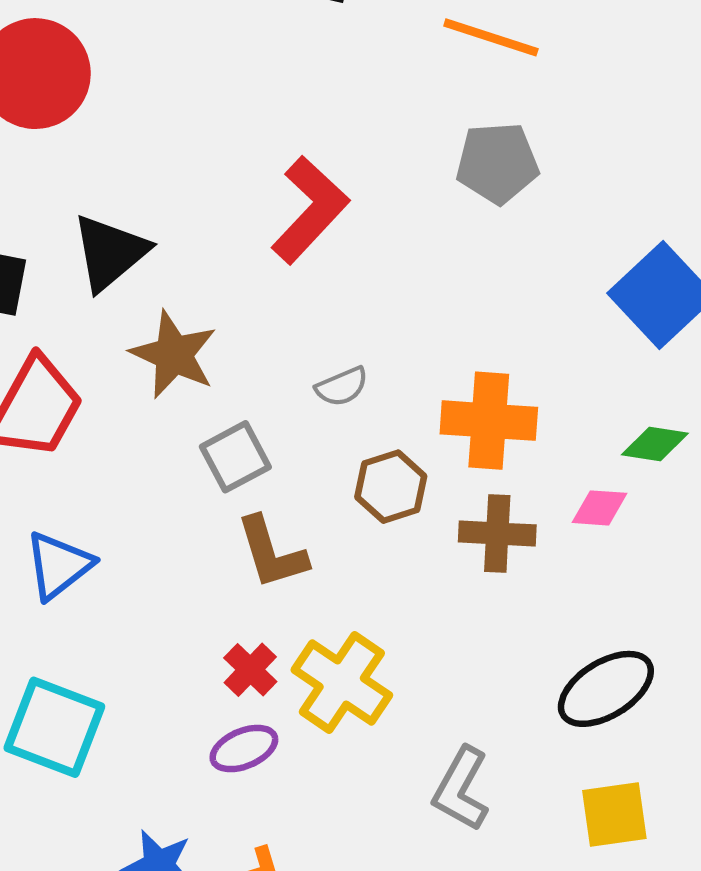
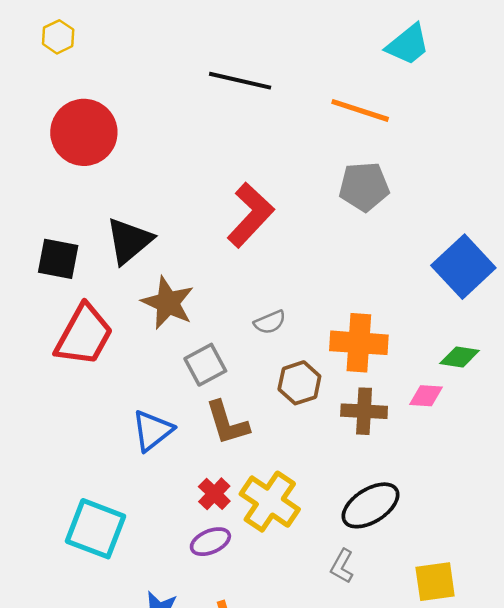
blue triangle: (59, 565) -> (152, 431), moved
black ellipse: (606, 689) -> (370, 505), moved
gray L-shape: (461, 789) -> (342, 566), size x0.7

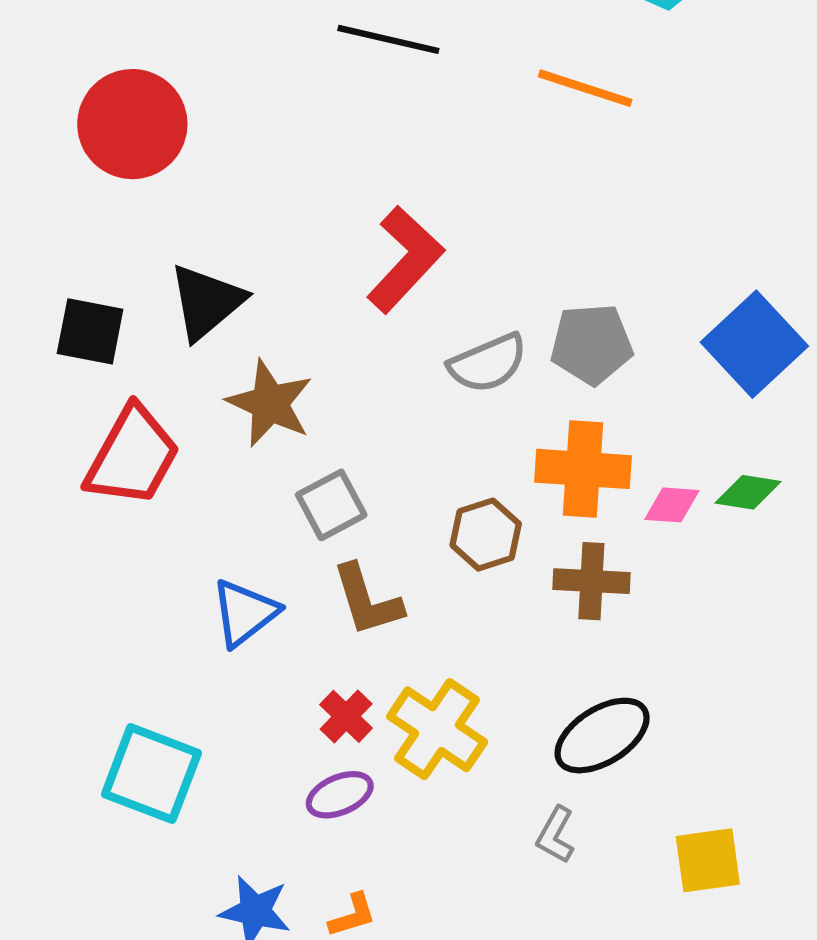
gray pentagon: (364, 187) -> (591, 344), moved
gray semicircle: (270, 322) -> (488, 363), moved, size x1.5
pink diamond: (426, 396) -> (672, 505), moved

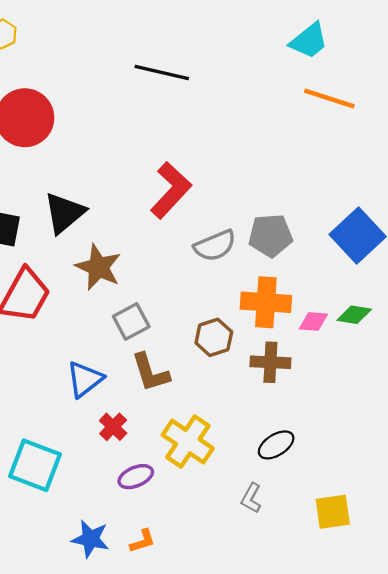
orange line: (585, 88) -> (329, 98), moved
red cross: (346, 716) -> (113, 427), moved
black ellipse: (602, 736) -> (276, 445), size x0.7

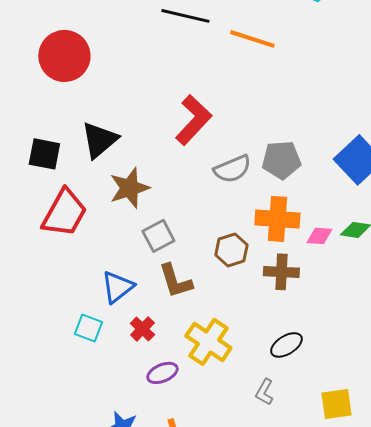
orange line: (329, 98) -> (252, 39), moved
brown star: (98, 267) -> (129, 188), turned 30
cyan square: (35, 465) -> (88, 328), moved, size x0.6

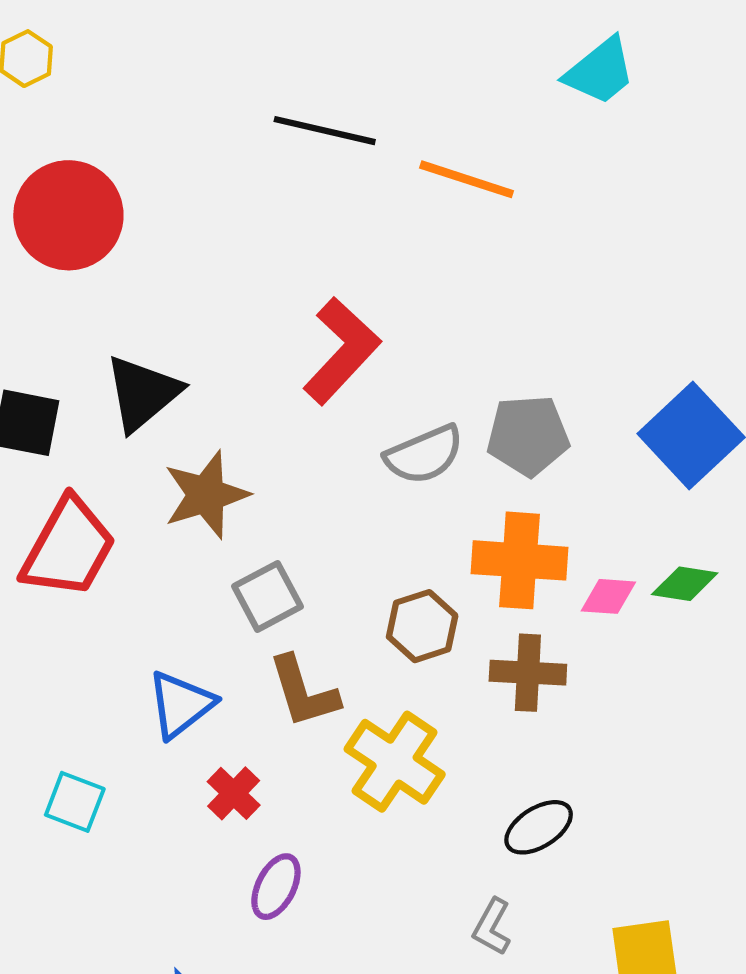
cyan square: (88, 328) -> (75, 802), moved
yellow cross: (208, 342) -> (395, 762), moved
purple ellipse: (162, 373) -> (276, 887), turned -40

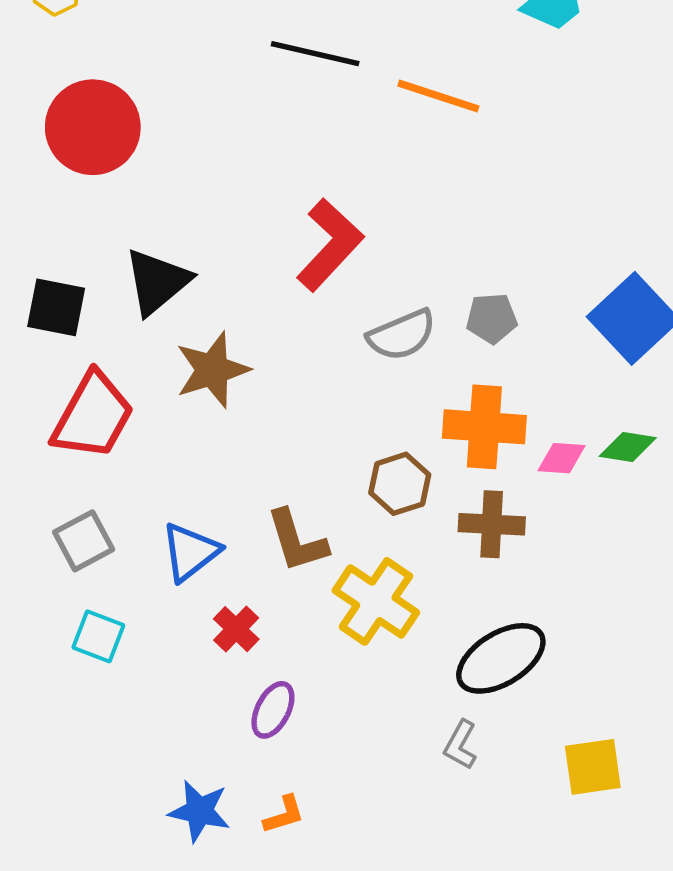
gray pentagon: (528, 436) -> (492, 318), size x0.7
gray square: (267, 596) -> (84, 541), moved
black ellipse: (539, 827) -> (501, 658), size x1.5

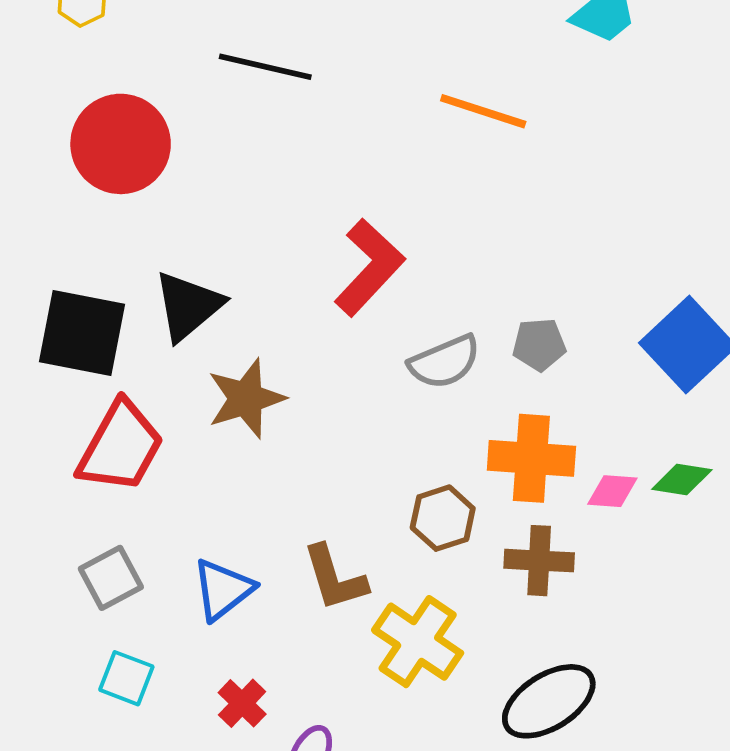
black line: (315, 54) -> (265, 67), moved
black square: (56, 307) -> (82, 333), size x1.4
red cross: (236, 629) -> (242, 703), moved

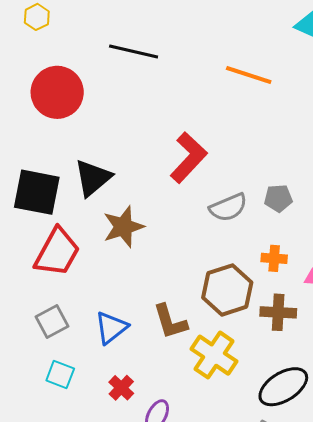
orange cross: (531, 458) -> (274, 258), size x0.6
brown hexagon: (443, 518) -> (227, 290), size x1.5

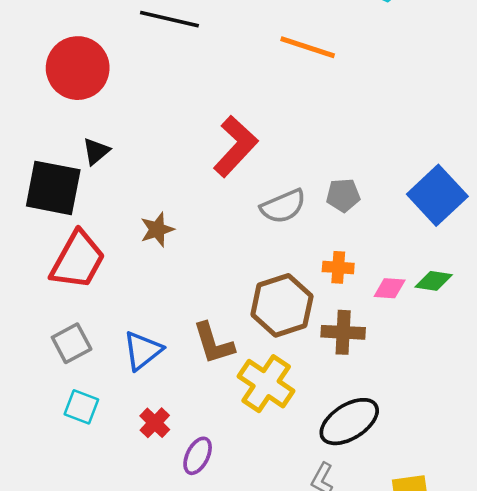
black triangle: (93, 178) -> (96, 151), moved, size x0.6
brown star: (123, 227) -> (157, 230), size x0.7

